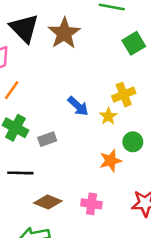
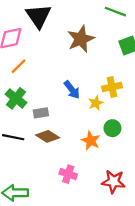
brown star: (64, 33) -> (81, 39), moved
orange star: (110, 161) -> (91, 141), turned 30
brown diamond: (48, 202) -> (48, 136), moved

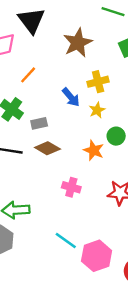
orange line: (18, 66) -> (28, 75), moved
yellow cross: (112, 87) -> (98, 82), moved

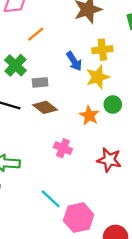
yellow star: (97, 110) -> (98, 77), size x1.5

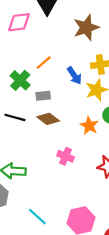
orange line: (36, 34) -> (44, 63), moved
cyan line: (51, 199) -> (37, 217), moved

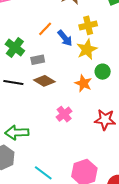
orange line: (44, 63) -> (45, 29), moved
pink cross: (65, 156) -> (64, 114), turned 35

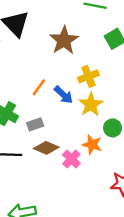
pink cross: (64, 114) -> (71, 159), moved

